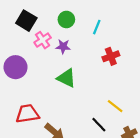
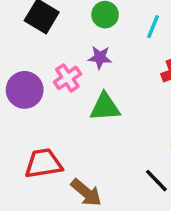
pink cross: (43, 40) -> (67, 78), moved
green triangle: (66, 78) -> (105, 107), turned -30

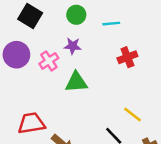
cyan line: (153, 27) -> (111, 24), turned 63
purple circle: (25, 90) -> (16, 55), moved

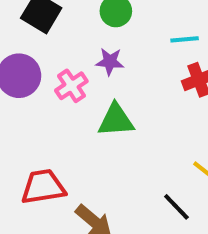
cyan line: (111, 24) -> (185, 39), moved

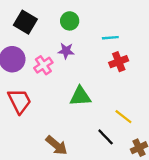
green triangle: (116, 120) -> (80, 96), moved
red trapezoid: (43, 187) -> (19, 101), moved, turned 72

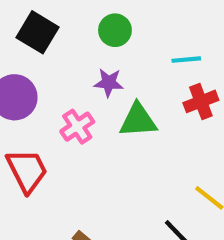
pink cross: (43, 65) -> (77, 127), moved
green triangle: (80, 96) -> (138, 120), moved

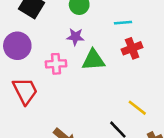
pink cross: (77, 127) -> (56, 64), turned 30

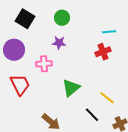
cyan line: (123, 23) -> (109, 32), moved
green triangle: (93, 60) -> (71, 88), moved, turned -36

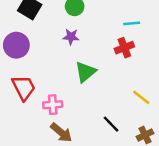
pink cross: (44, 64) -> (53, 105), moved
green triangle: (71, 88) -> (86, 72), moved
yellow line: (107, 98) -> (141, 97), moved

